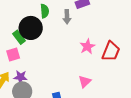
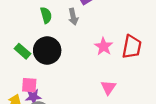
black circle: (31, 28) -> (47, 50), moved
pink square: (13, 54) -> (29, 85), moved, turned 32

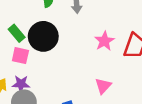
pink square: (29, 85) -> (20, 56), moved

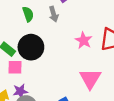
pink triangle: (103, 86) -> (90, 79), size x1.5

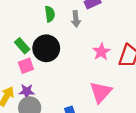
pink square: (15, 67) -> (26, 66), turned -32

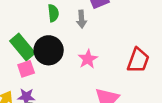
green rectangle: (22, 46) -> (22, 47), size x1.5
pink star: (101, 52) -> (88, 59), moved

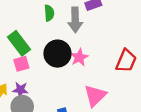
gray arrow: (82, 19) -> (75, 20), size x1.5
black circle: (49, 50) -> (57, 54), moved

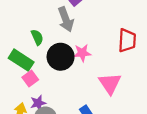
green semicircle: (49, 13) -> (37, 37), moved
pink star: (79, 57) -> (82, 53), turned -30

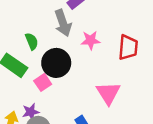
pink star: (82, 53) -> (91, 40), moved
pink square: (30, 78) -> (43, 82), moved

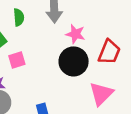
black circle: (56, 63) -> (74, 61), moved
pink triangle: (108, 93) -> (101, 94), moved

